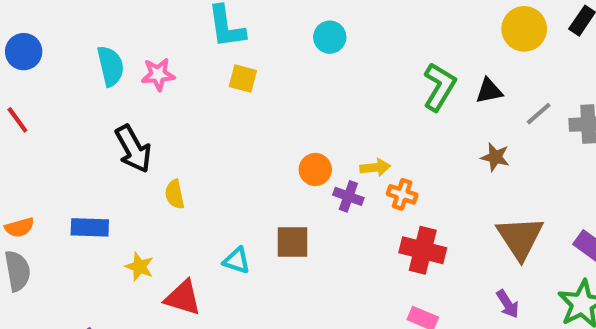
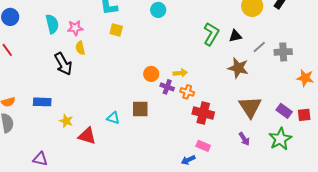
brown star: (495, 157) -> (238, 68), size x1.5
yellow semicircle: (175, 194) -> (80, 48), moved
orange cross: (402, 194) -> (187, 92), moved

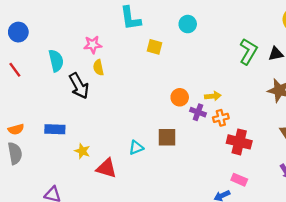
cyan semicircle: (52, 24) -> (56, 61), moved
yellow square: (116, 30) -> (154, 47), moved
orange cross: (187, 92) -> (221, 118), turned -32
cyan triangle: (113, 118) -> (136, 148), turned -40

